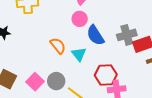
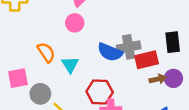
blue semicircle: (95, 35) -> (110, 52), moved, turned -40
pink square: (35, 82) -> (18, 78), moved, turned 30

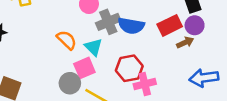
gray cross: (129, 47) -> (108, 22), moved
pink square: (18, 78) -> (84, 68), moved
purple circle: (173, 78) -> (195, 25), moved

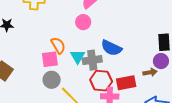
gray cross: (108, 22) -> (92, 60), moved
red rectangle: (170, 25) -> (126, 83), moved
pink square: (84, 68) -> (50, 59), moved

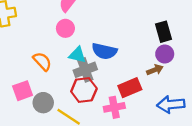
cyan triangle: (78, 57) -> (77, 55), moved, turned -35
pink square: (50, 59) -> (23, 91), moved
red hexagon: (101, 81) -> (84, 90), moved

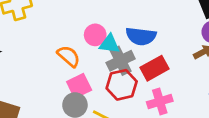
pink circle: (65, 28) -> (95, 35), moved
red rectangle: (130, 88) -> (155, 68), moved
pink square: (23, 91) -> (79, 86), moved

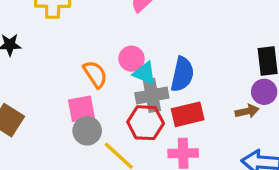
blue semicircle: (141, 36) -> (182, 74), turned -100
pink square: (79, 86) -> (81, 109), moved

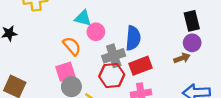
cyan triangle: (145, 73) -> (83, 18), moved

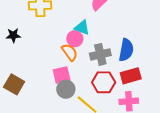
pink circle: (96, 32) -> (75, 39), moved
gray cross: (114, 56) -> (100, 54), moved

